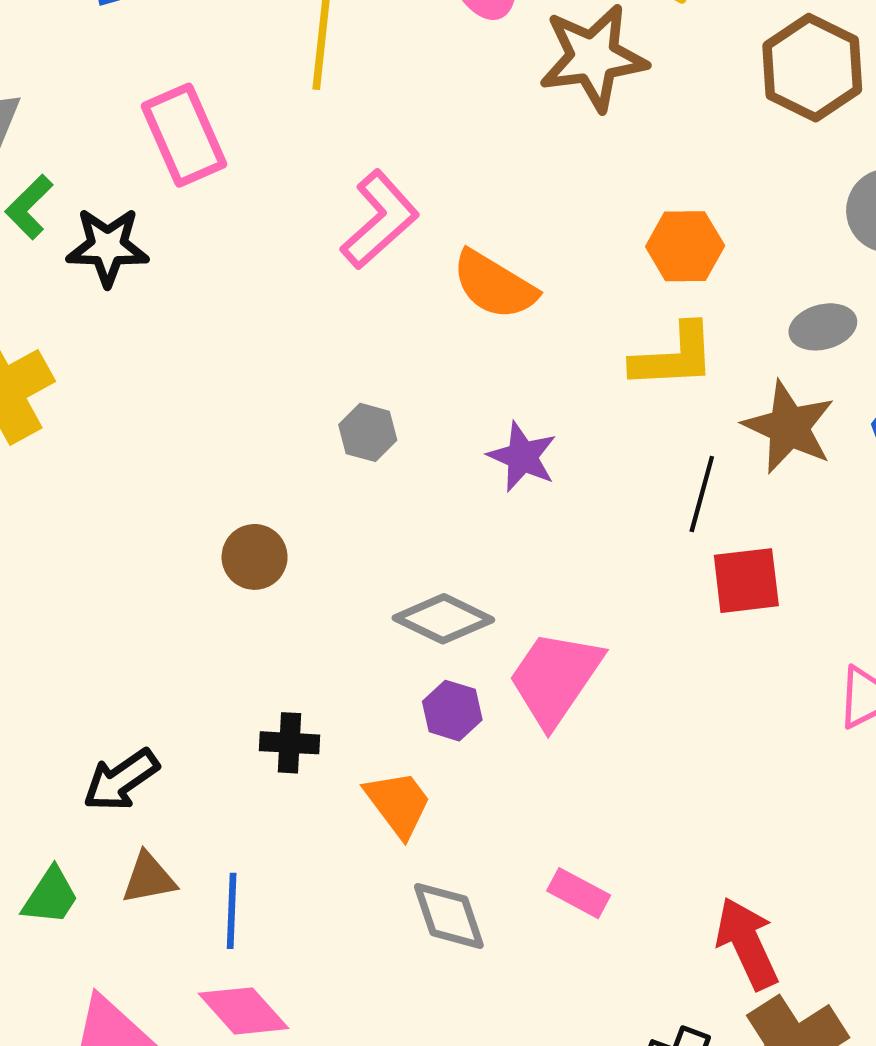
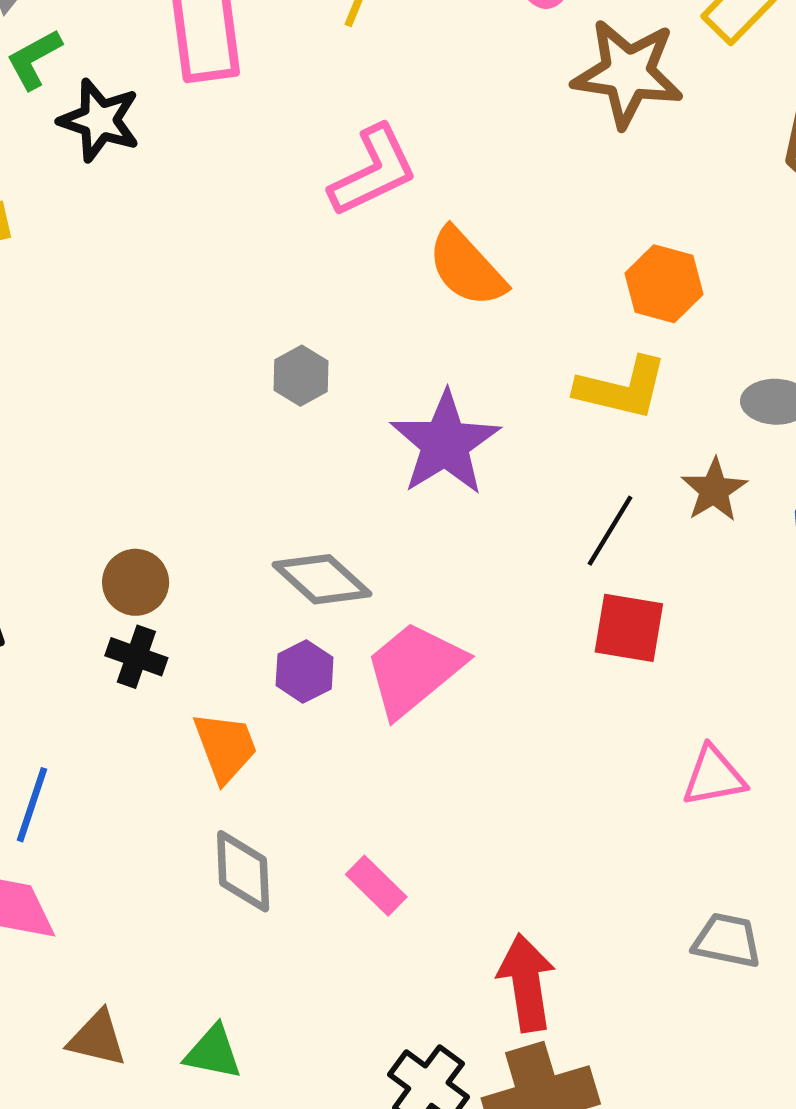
brown star: (789, 427) -> (714, 490), size x0.7
purple star: (522, 457) -> (445, 443), size x1.5
brown circle: (255, 557) -> (136, 582), moved

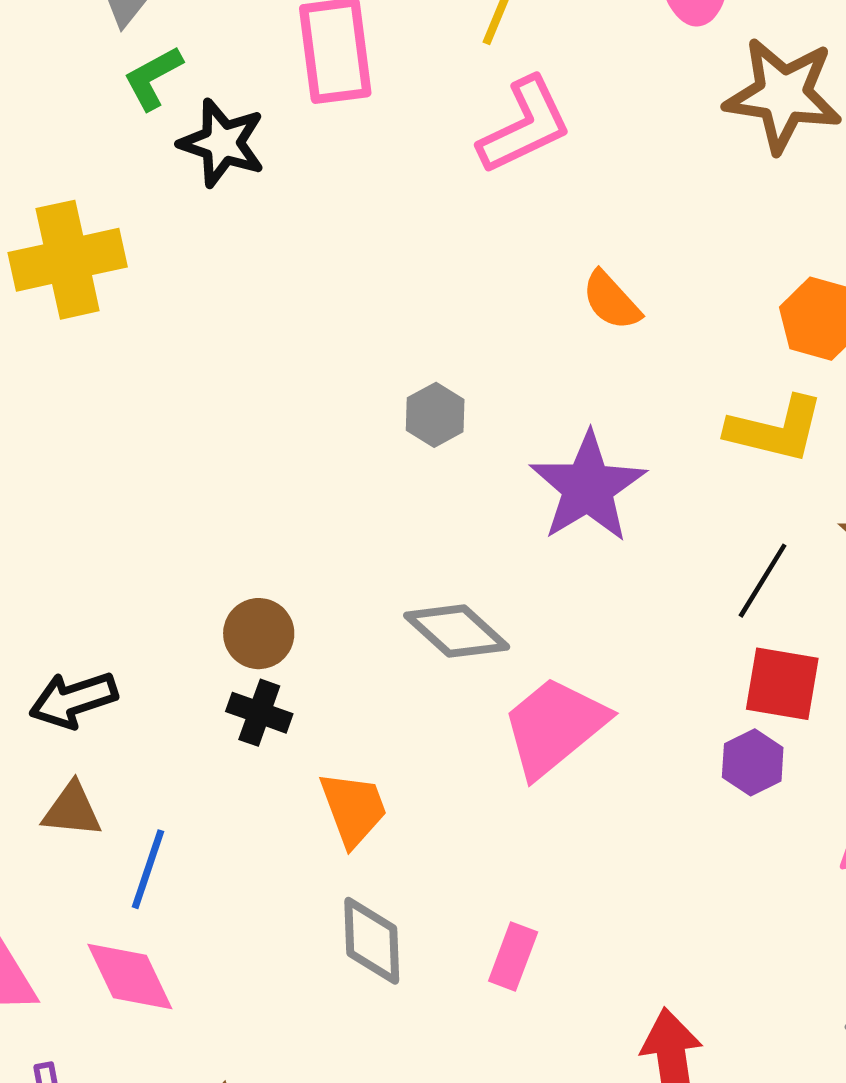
pink L-shape: (373, 171) -> (525, 126), moved
orange semicircle: (467, 267) -> (611, 301), size x0.7
purple hexagon: (305, 671) -> (753, 762), moved
pink rectangle: (376, 886) -> (513, 957), turned 66

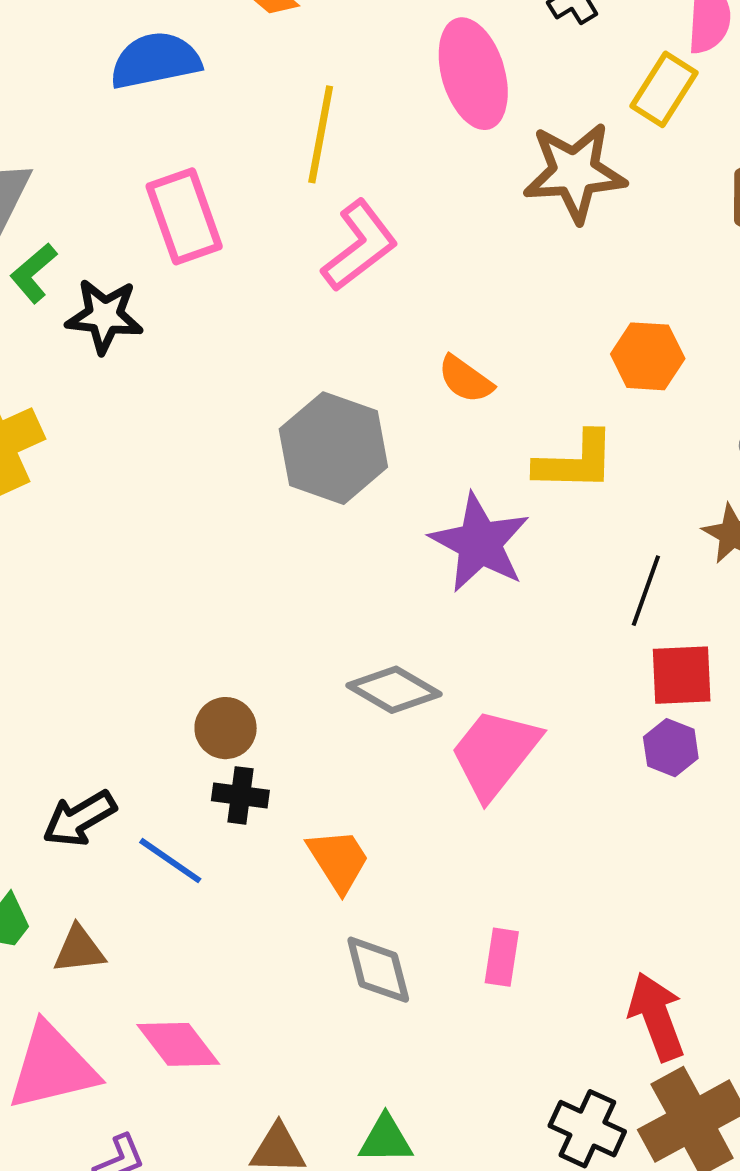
gray hexagon: (435, 415) -> (333, 448), moved, size x2.0
yellow L-shape: (775, 429) -> (575, 462), moved
brown triangle: (72, 810) -> (79, 950), moved
blue line: (148, 869) -> (170, 861), moved, turned -62

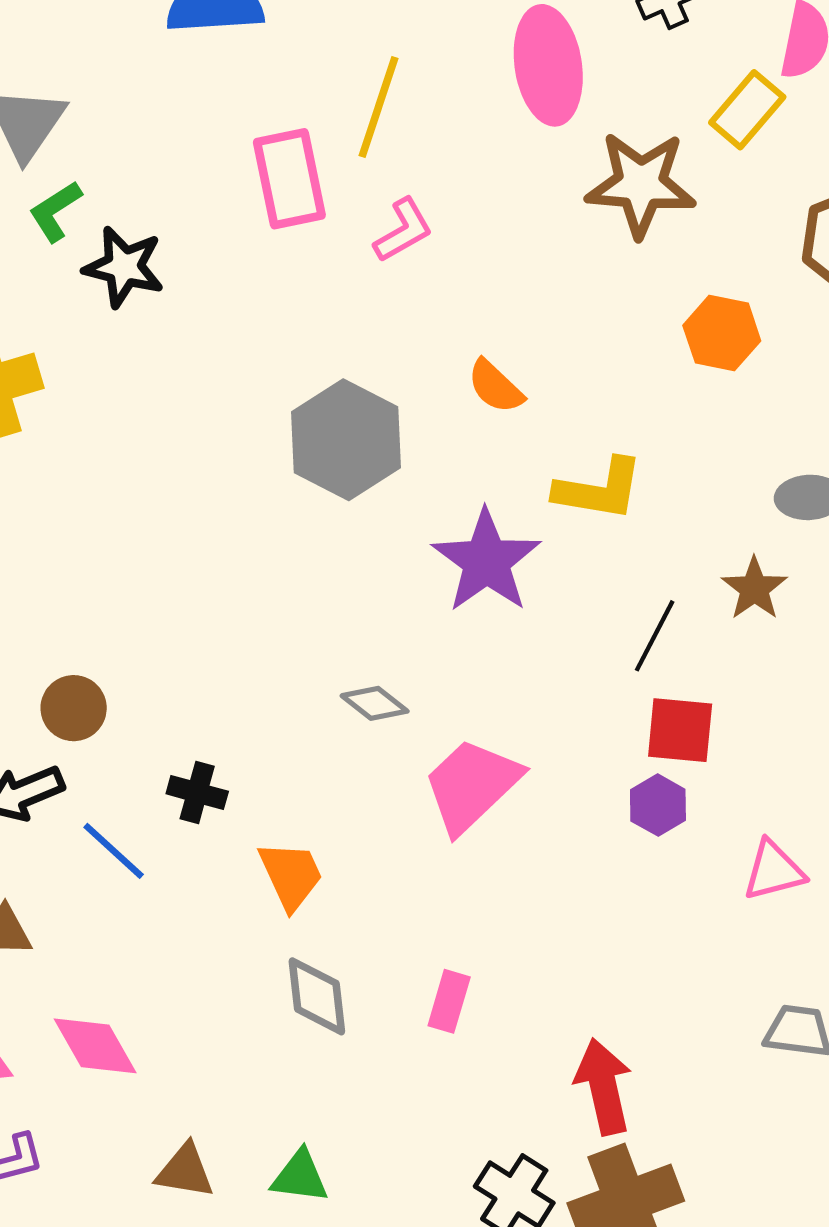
pink rectangle: (184, 216) -> (289, 179), moved
pink L-shape: (360, 246) -> (403, 230), size x0.7
orange hexagon: (648, 356) -> (722, 333), moved
gray diamond: (394, 690) -> (375, 703), size x0.7
brown circle: (226, 728) -> (74, 708), moved

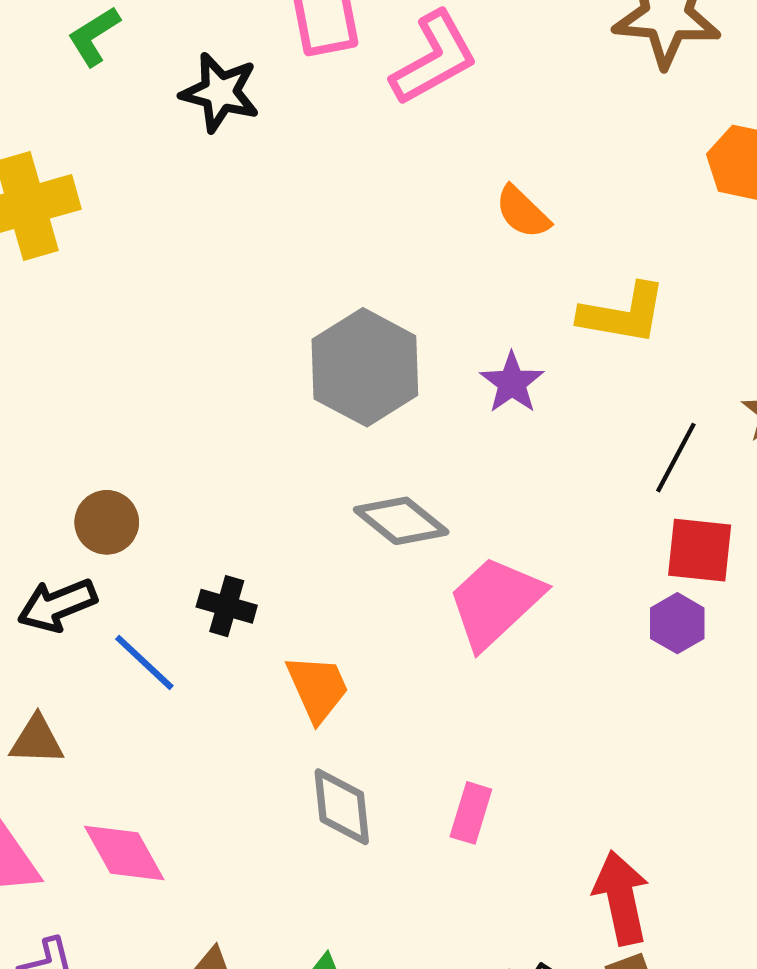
pink L-shape: (403, 230) -> (434, 58), size x1.5
black star: (124, 267) -> (220, 92), moved
gray hexagon: (346, 440) -> (365, 367), moved
purple star: (486, 561) -> (512, 383), size x0.6
gray diamond: (375, 703) -> (401, 521), size x1.4

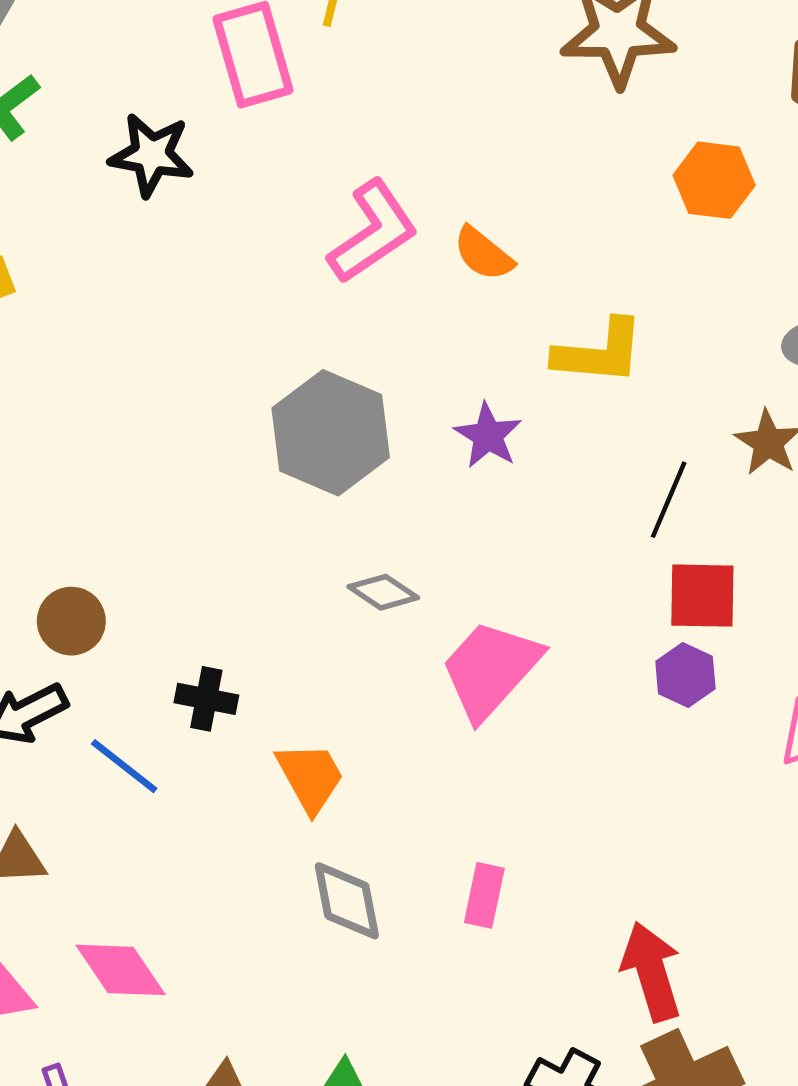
pink L-shape: (434, 58) -> (373, 232), moved
gray diamond: (401, 521) -> (383, 592), size x0.7

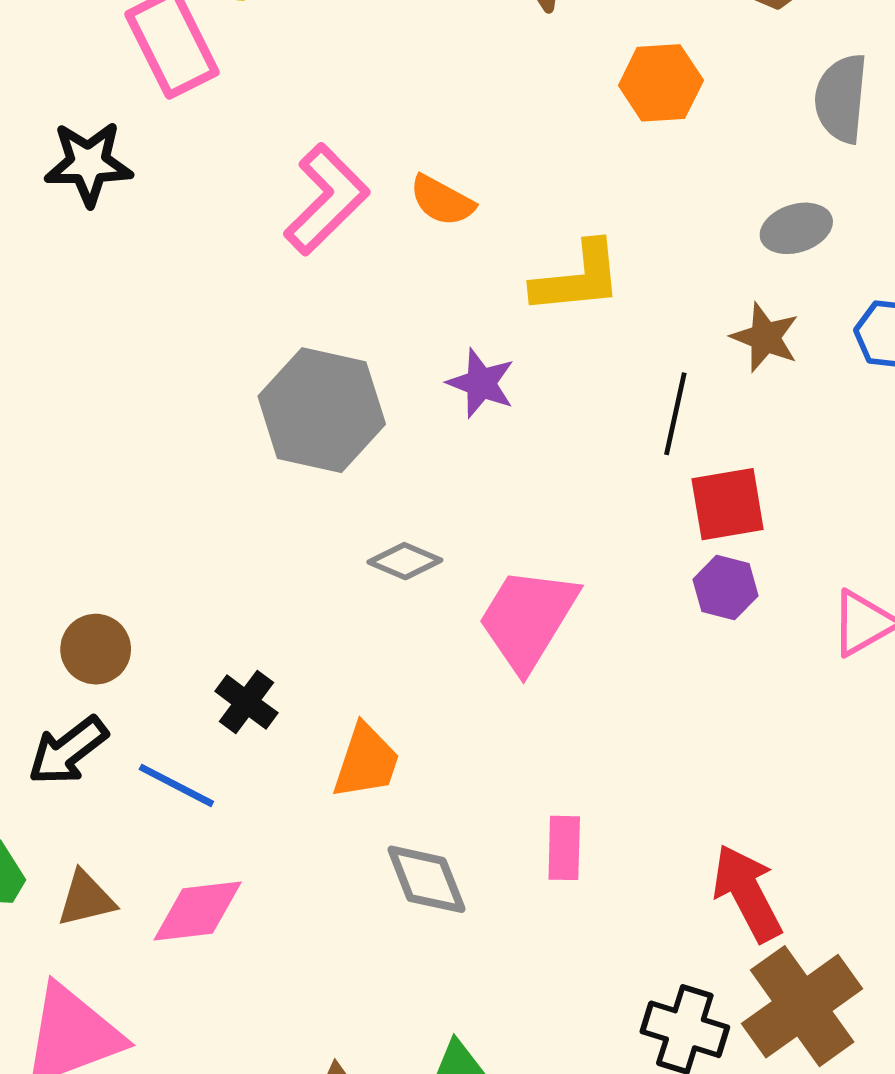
black cross: (206, 699) -> (246, 702), turned 36
orange trapezoid: (310, 777) -> (366, 761), turned 58
pink diamond: (121, 970) -> (198, 911), moved, turned -52

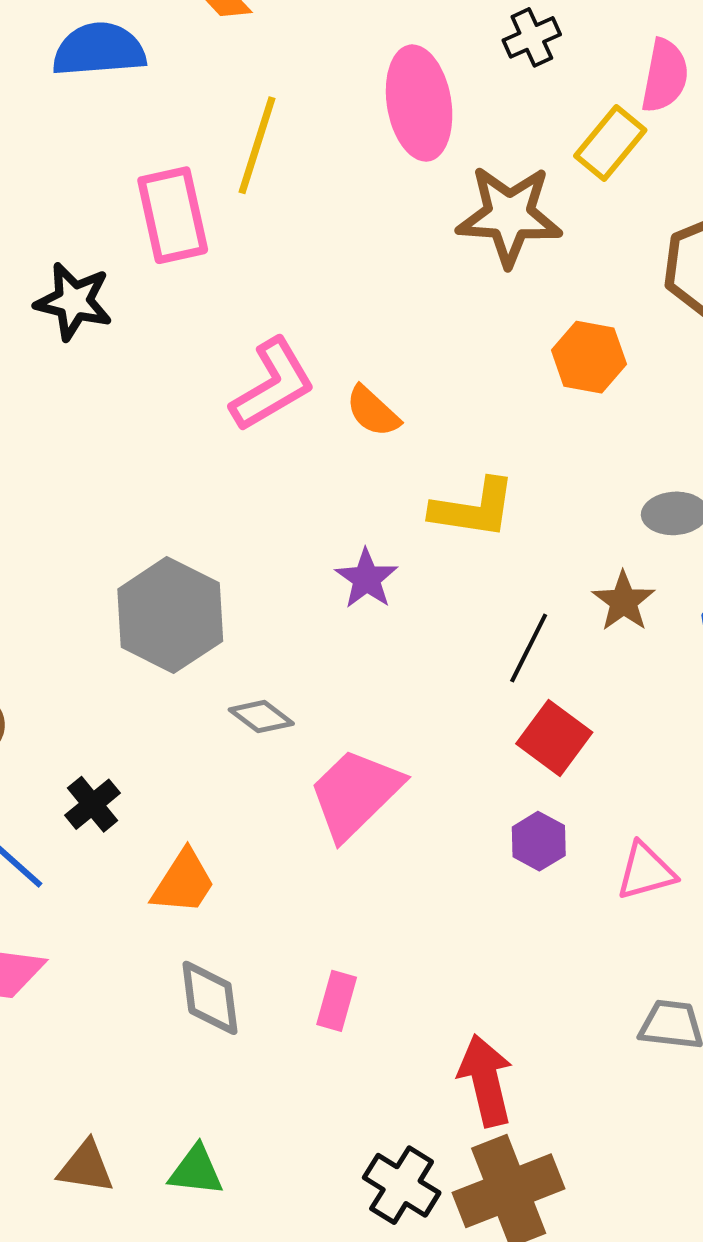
gray hexagon: (322, 410) -> (170, 615), moved
red square: (728, 504) -> (554, 738), turned 32
purple hexagon: (726, 588) -> (539, 841), moved

